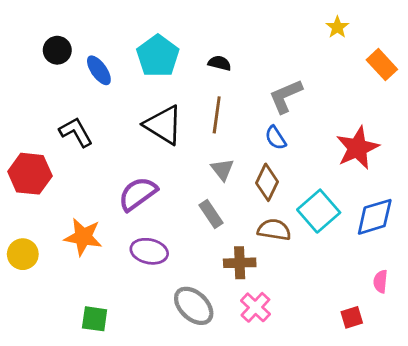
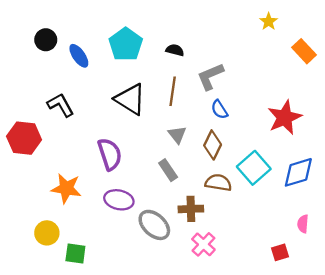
gray L-shape: (286, 96) -> (210, 76), moved
purple semicircle: (138, 194) -> (110, 154), turned 108
yellow circle: (23, 254) -> (47, 233), moved
gray ellipse: (194, 306) -> (154, 225), moved

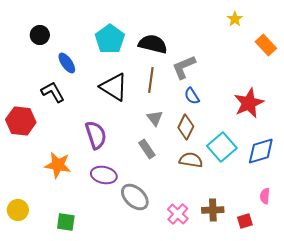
black semicircle: (175, 50) -> (153, 44), size x1.8
blue ellipse: (79, 56) -> (67, 63), moved
brown cross: (191, 209) -> (213, 210), moved
yellow circle: (47, 233) -> (18, 210), moved

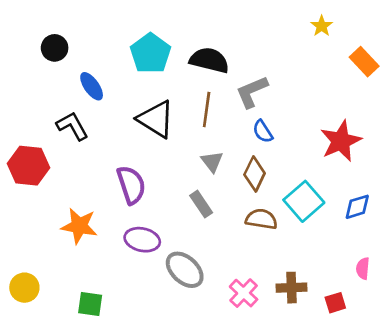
blue diamond: (261, 151) -> (357, 207), size x0.7

